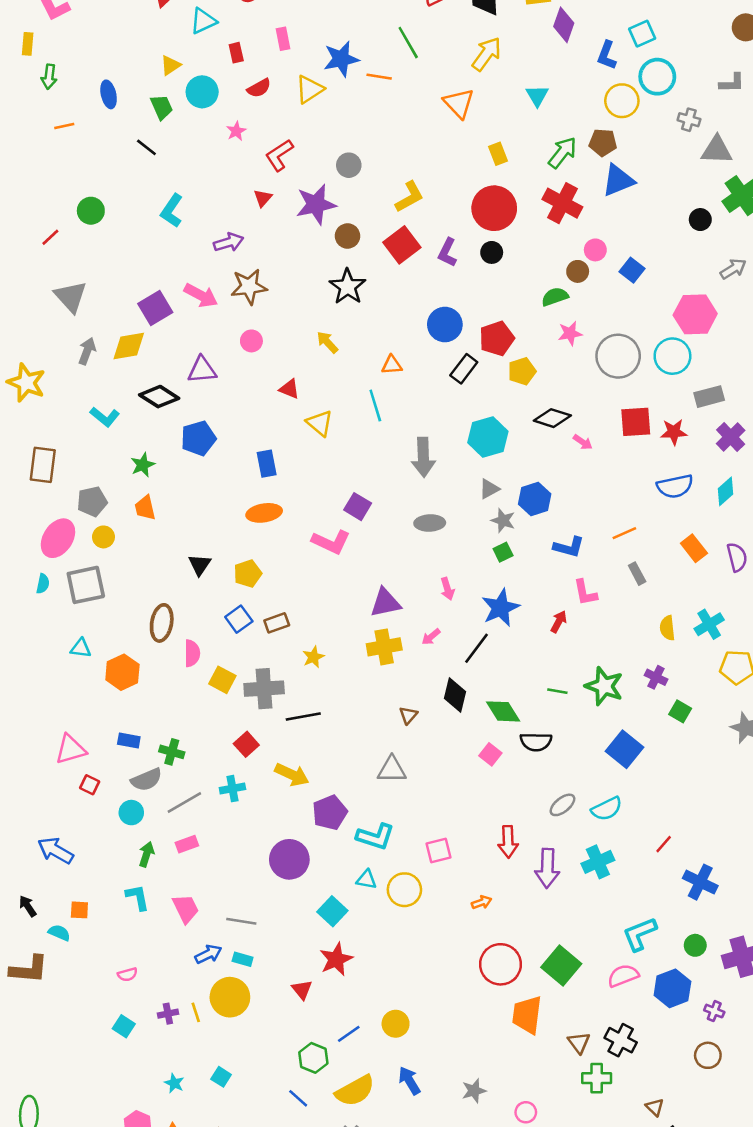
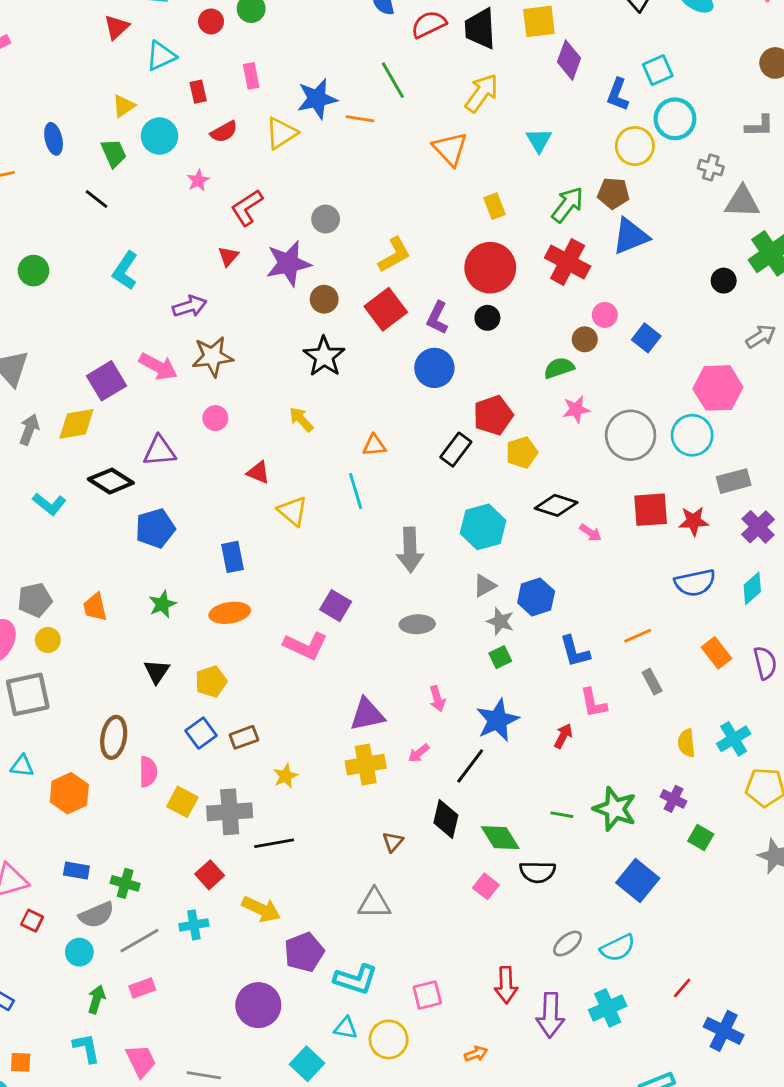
blue circle: (445, 325) -> (434, 368), moved
green star: (143, 465) -> (162, 604), moved
blue L-shape: (569, 547) -> (575, 651), turned 60

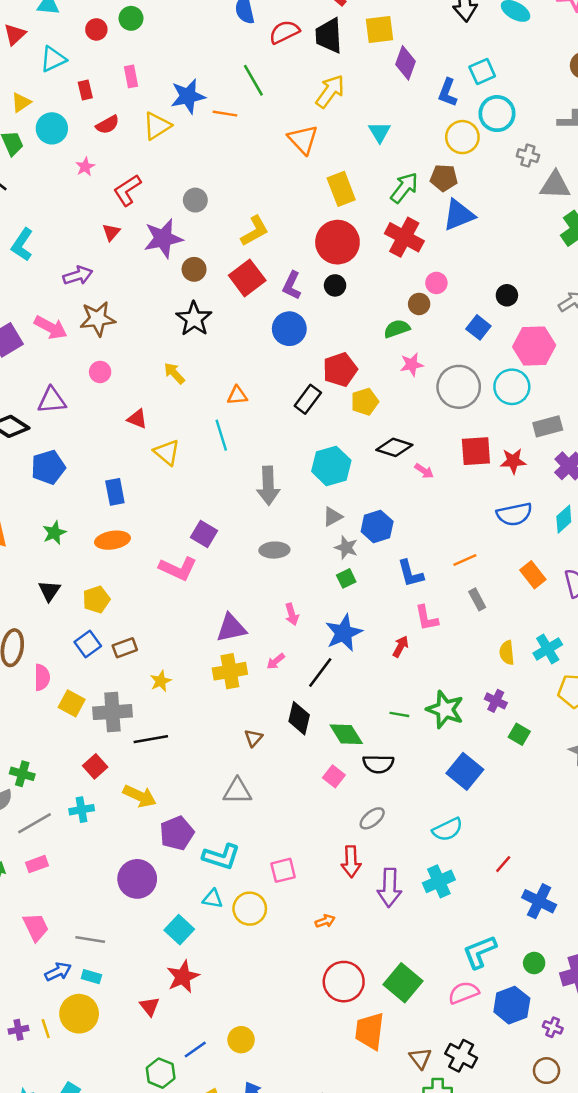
yellow rectangle: (495, 206) -> (341, 189), size x1.5
black circle: (724, 281) -> (507, 295), moved
blue square: (646, 338) -> (478, 327), moved
gray ellipse: (568, 944) -> (372, 818), moved

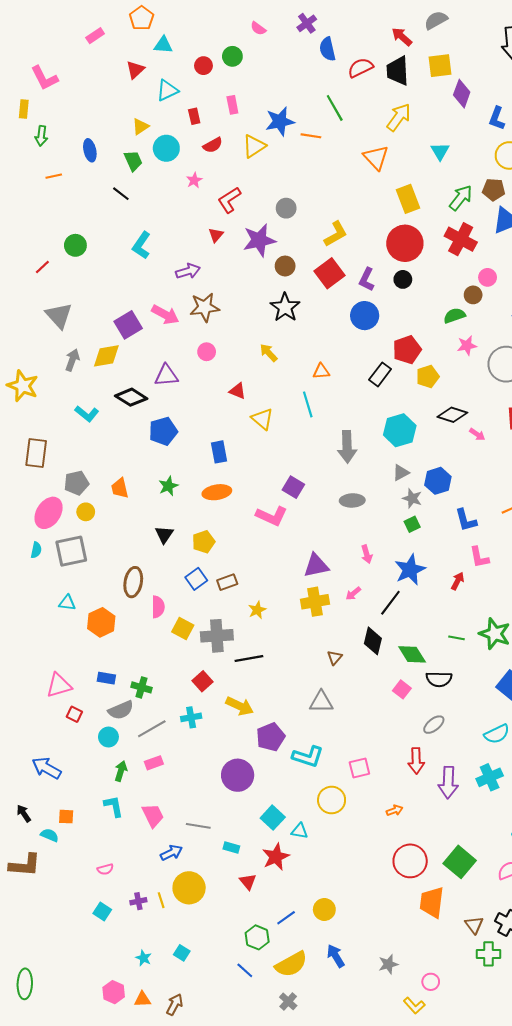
cyan triangle: (213, 899) -> (300, 831), moved
cyan rectangle: (91, 977) -> (231, 848), moved

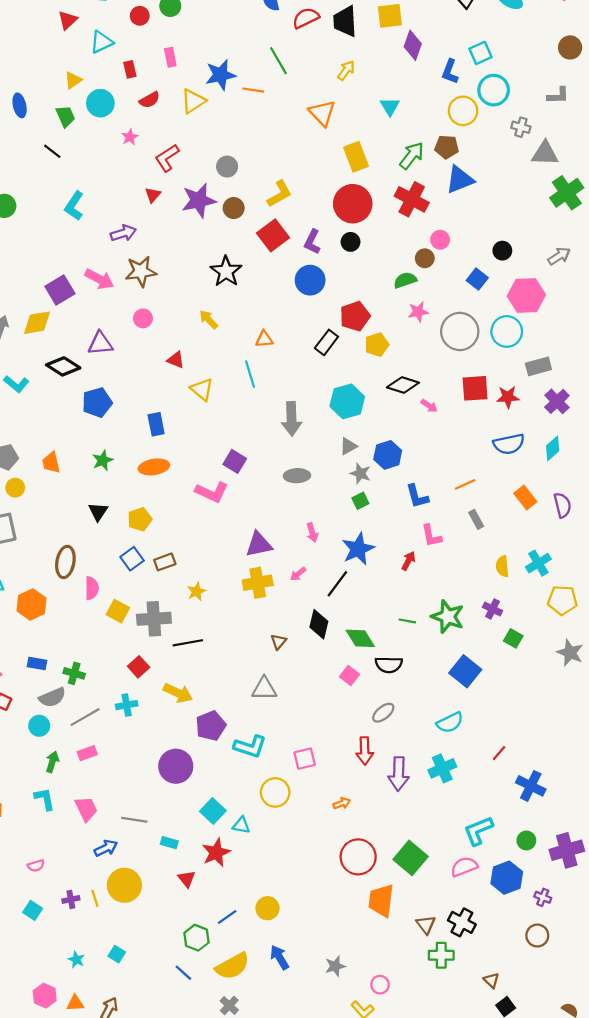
yellow arrow: (399, 117) -> (346, 70), size x0.7
brown circle: (285, 266) -> (234, 208), moved

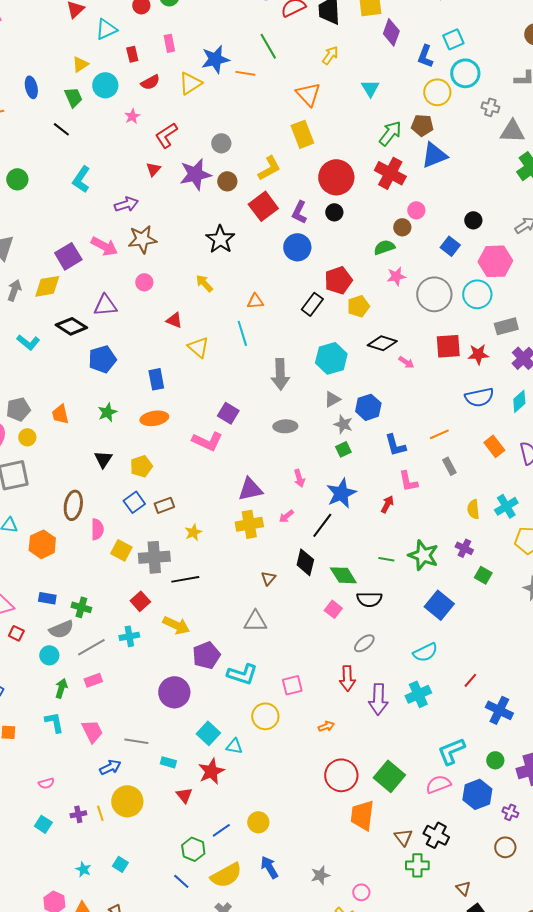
yellow rectangle: (356, 157) -> (302, 134), moved

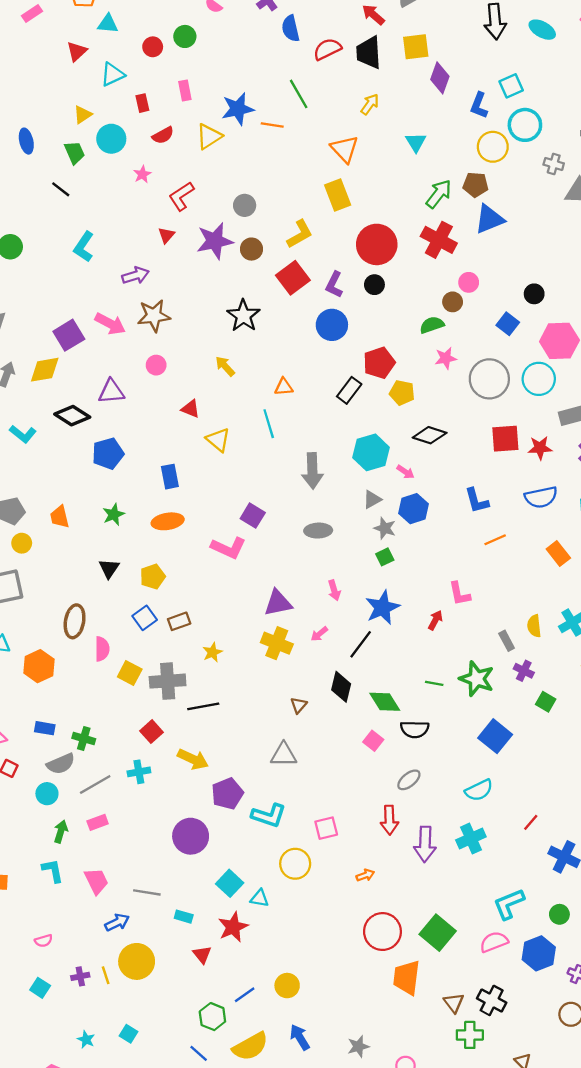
yellow pentagon: (358, 306) -> (402, 393), turned 30
pink arrow: (406, 362) -> (405, 472), moved
blue L-shape: (395, 445) -> (477, 501), moved
gray rectangle: (449, 466) -> (507, 641), moved
yellow cross: (249, 524) -> (277, 643), turned 32

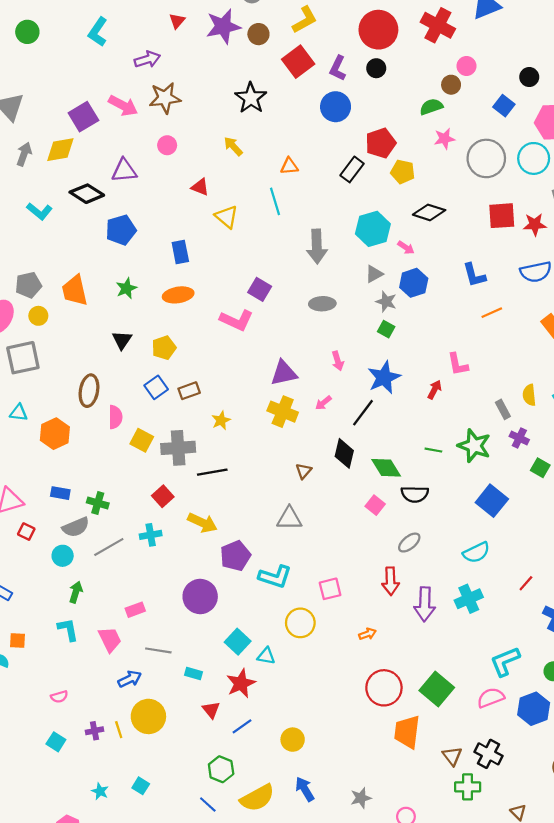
orange trapezoid: (60, 517) -> (75, 291), size x1.4
green square: (385, 557) -> (386, 329), turned -35
pink rectangle: (98, 822) -> (135, 610), moved
blue line: (245, 995) -> (242, 726), moved

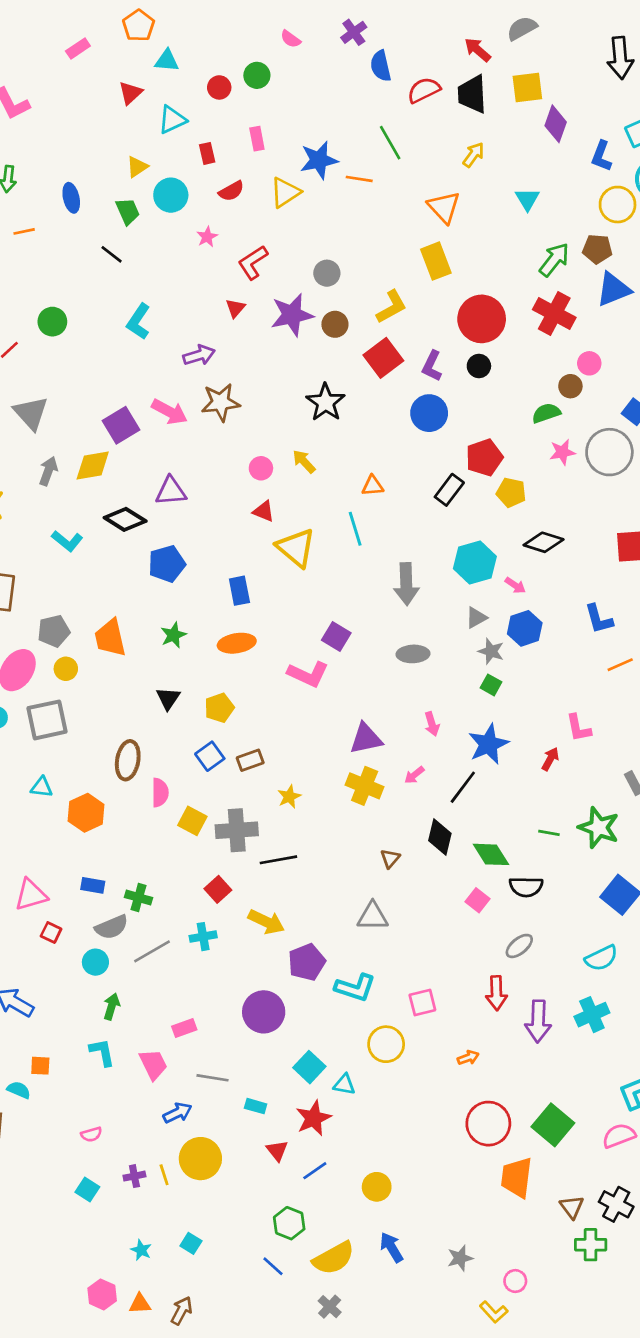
pink circle: (167, 145) -> (261, 468), moved
gray circle: (486, 158) -> (609, 452), moved
yellow triangle: (227, 217) -> (296, 548), size x1.4

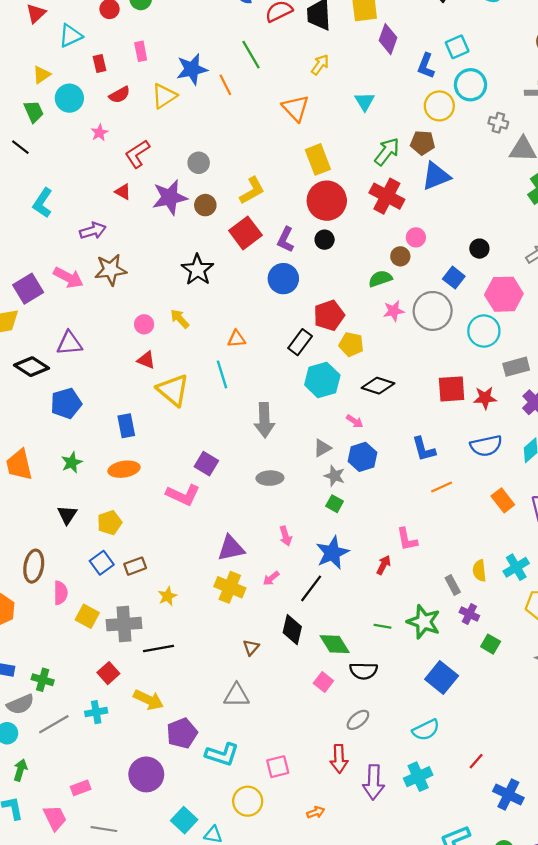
orange line: (359, 179) -> (225, 85), turned 55
yellow rectangle: (436, 261) -> (318, 159), moved
red triangle: (235, 308) -> (123, 192), turned -42
cyan hexagon: (475, 562) -> (322, 380), moved

